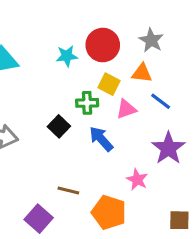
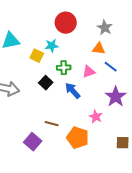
red circle: (103, 45) -> (66, 23), moved
cyan star: (67, 56) -> (52, 46), moved
yellow square: (109, 84) -> (37, 56), moved

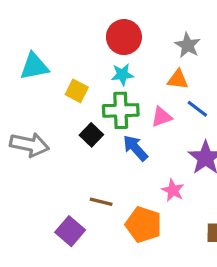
cyan star: (52, 46) -> (122, 75), moved
green cross: (64, 68) -> (121, 110), size x1.5

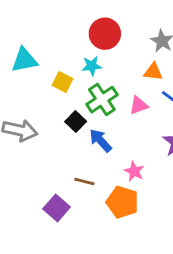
cyan star: (122, 75) -> (92, 66), moved
green cross: (121, 110) -> (102, 100), turned -32
blue arrow: (135, 148) -> (100, 141), moved
pink star: (173, 190) -> (134, 171), moved

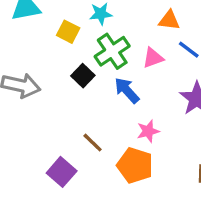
blue arrow: (100, 141) -> (127, 90), moved
pink star: (134, 171) -> (148, 131), turned 30
brown line: (84, 182) -> (93, 143), turned 30

